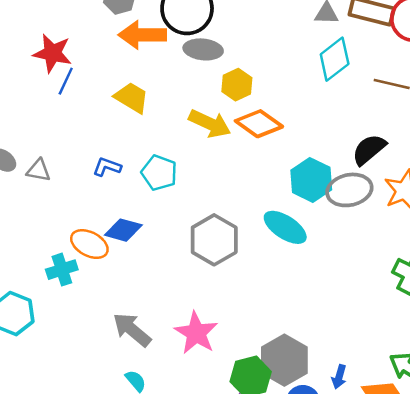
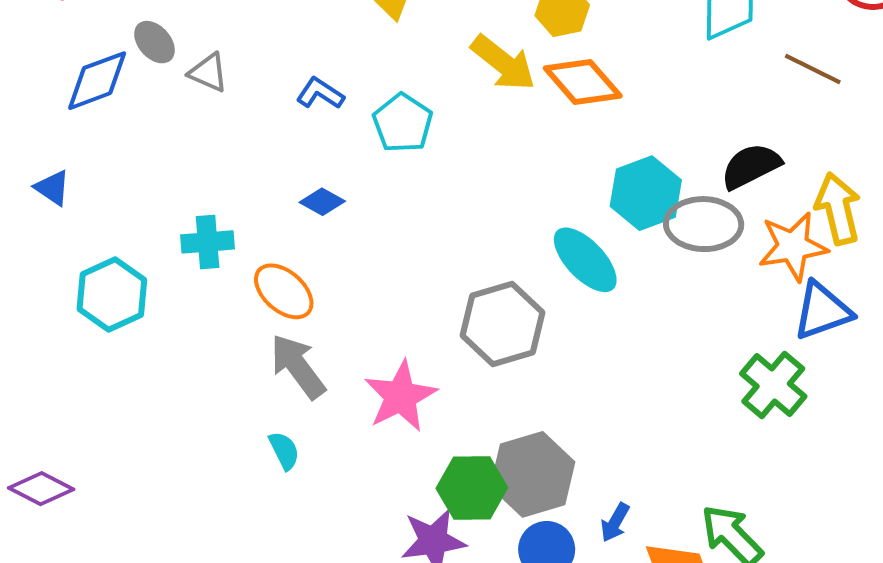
blue diamond: (123, 230) -> (322, 202), size x0.7
gray hexagon: (214, 240) -> (503, 324), moved
orange ellipse: (89, 244) -> (284, 291), moved

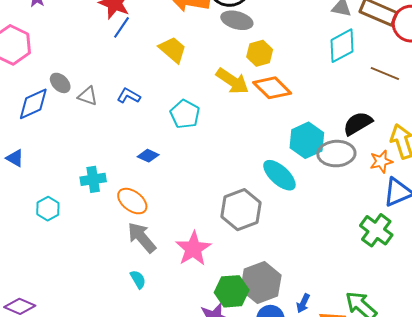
blue L-shape: (320, 93) -> (129, 96), moved
orange star: (793, 246) -> (381, 161), size x0.7
cyan hexagon: (112, 294) -> (48, 209), size x0.7

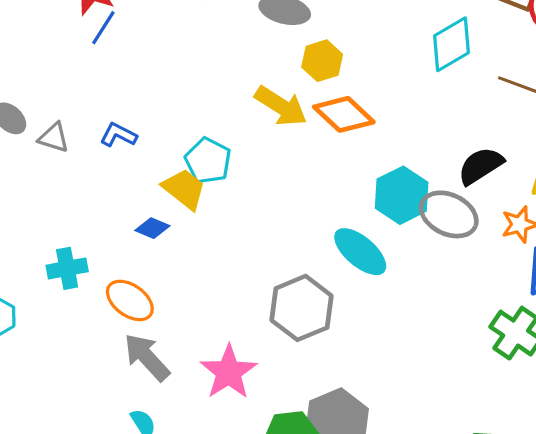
yellow trapezoid: (173, 50) -> (184, 189), moved
gray ellipse: (336, 154) -> (449, 214), turned 30

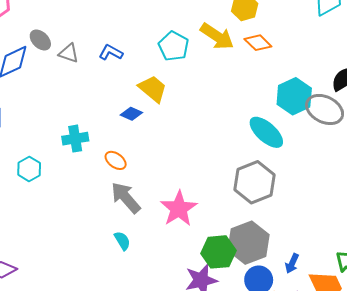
orange diamond: (344, 114) -> (258, 43), size x0.7
cyan pentagon: (208, 161) -> (174, 46), moved
orange ellipse: (130, 300) -> (116, 160), size x0.7
gray hexagon: (302, 308) -> (255, 182), moved

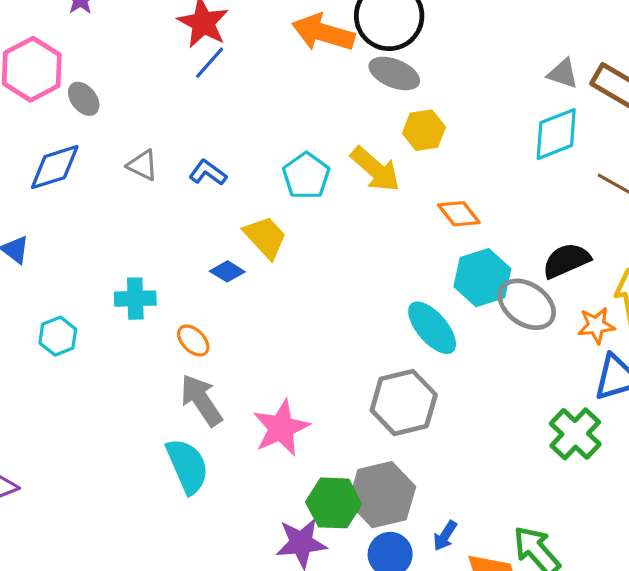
gray ellipse: (40, 40) -> (84, 99), moved
orange diamond: (258, 43) -> (459, 214), moved
cyan semicircle: (122, 241) -> (187, 466), size x1.8

